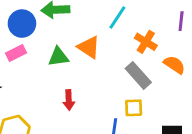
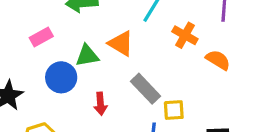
blue circle: (22, 24) -> (61, 77), moved
pink rectangle: (16, 53) -> (41, 37), moved
gray rectangle: (138, 75) -> (146, 89), moved

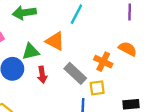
orange cross: (185, 35) -> (103, 62), moved
red arrow: (101, 104) -> (42, 75), moved

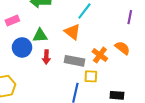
orange triangle: (55, 41) -> (72, 32), moved
gray rectangle: (75, 73) -> (75, 61), turned -42

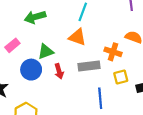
yellow square: (91, 76) -> (121, 77), moved

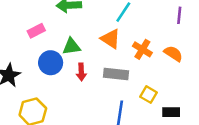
orange cross: (113, 52) -> (142, 49), moved
yellow square: (121, 77) -> (148, 95), turned 32

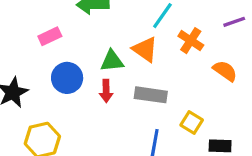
purple line: (179, 15) -> (234, 22), turned 63
green triangle: (71, 46) -> (112, 61), moved
orange cross: (142, 49) -> (191, 41), moved

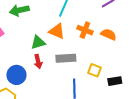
orange cross: (191, 41) -> (85, 30), moved
blue circle: (67, 78) -> (16, 75), moved

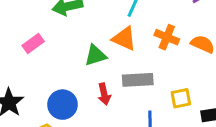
red arrow: (38, 61) -> (104, 94), moved
yellow square: (94, 70) -> (181, 98), turned -32

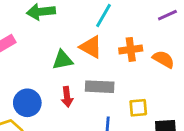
orange cross: (167, 37) -> (131, 49), turned -35

